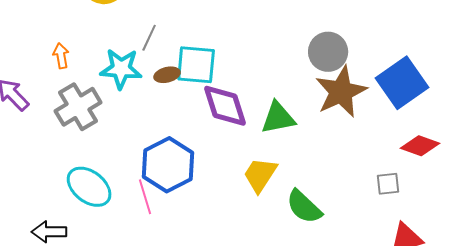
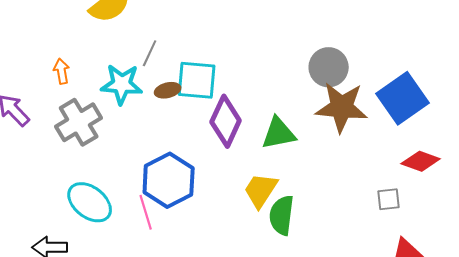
brown star: (341, 92) -> (342, 107), turned 30
purple diamond: (225, 106) -> (226, 121), turned 42
green semicircle: (304, 207) -> (282, 215), moved, turned 54

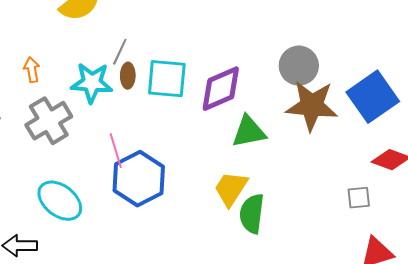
brown ellipse: (168, 90) -> (128, 76), moved, turned -75
purple diamond: (226, 121) -> (221, 89), moved, turned 42
pink line: (146, 212) -> (116, 151), moved

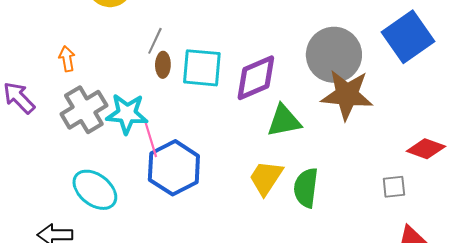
gray circle: (299, 66) -> (334, 55), size x1.4
cyan star: (92, 83) -> (127, 114), moved
blue square: (373, 97) -> (408, 37), moved
green semicircle: (252, 214) -> (306, 188), moved

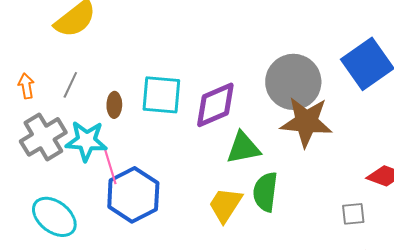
gray line: (155, 41) -> (70, 85), moved
brown ellipse: (163, 65) -> (114, 105), moved
green semicircle: (306, 188) -> (265, 192), moved

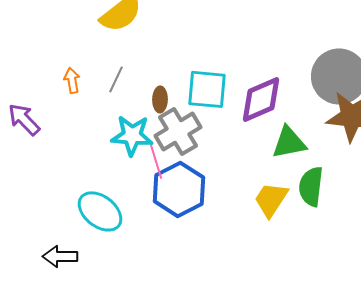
gray cross: (43, 137) -> (178, 131), moved

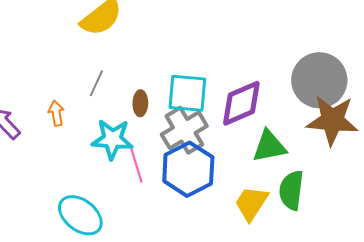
orange arrow: (72, 80) -> (56, 113), moved
gray cross: (178, 131) -> (184, 130), moved
blue hexagon: (179, 189) -> (188, 169), moved

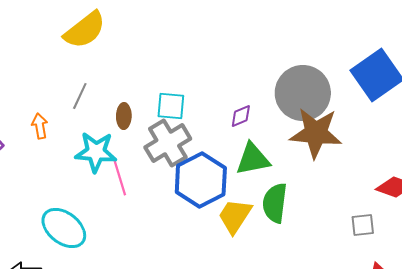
cyan square: (187, 93) -> (171, 106), size x0.7
purple diamond: (241, 103) -> (241, 116), moved, size x0.5
blue hexagon: (188, 169) -> (201, 180), moved

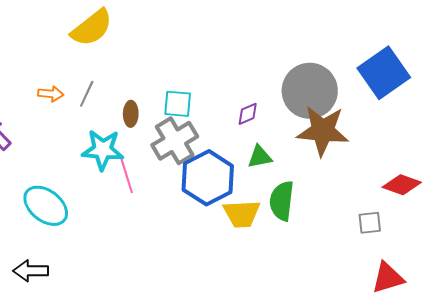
orange arrow: (40, 126) -> (51, 94), moved, turned 105
green triangle: (253, 159) -> (260, 157), size x0.7
yellow trapezoid: (235, 216) -> (242, 214), turned -126
cyan ellipse: (64, 228) -> (46, 206), moved

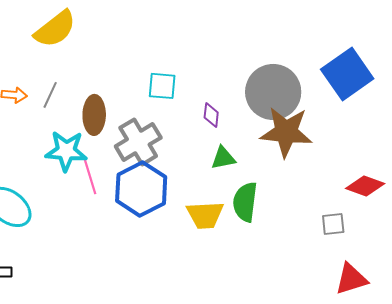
cyan square: (178, 104) -> (162, 86), moved
brown ellipse: (131, 114) -> (94, 115), size x1.5
purple diamond: (248, 114) -> (211, 115), turned -60
blue hexagon: (208, 178) -> (141, 189), moved

